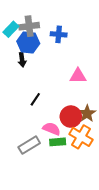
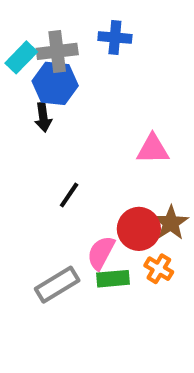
blue cross: (59, 34) -> (115, 38), moved
pink semicircle: (52, 129) -> (101, 253), turned -84
orange cross: (81, 137) -> (159, 269), size x0.6

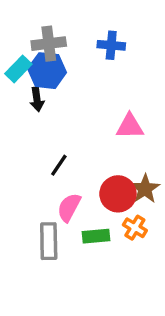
blue cross: (115, 38) -> (111, 45), moved
cyan rectangle: (21, 57) -> (18, 69), moved
pink semicircle: (101, 253) -> (69, 207), moved
gray rectangle: (57, 285) -> (49, 241), turned -60

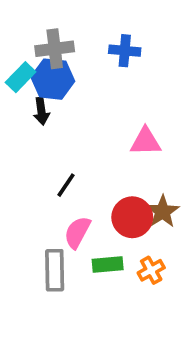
orange cross: (135, 228) -> (151, 270), moved, turned 30

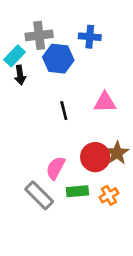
blue hexagon: (53, 79) -> (58, 59), moved
black arrow: (41, 111) -> (20, 75), moved
black line: (66, 185) -> (64, 111), moved, turned -48
gray rectangle: (55, 270) -> (39, 195), turned -44

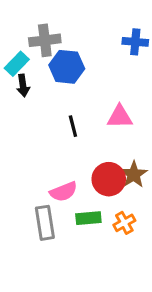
blue cross: (90, 37) -> (135, 42), moved
pink semicircle: (56, 168) -> (64, 192), turned -140
gray rectangle: (39, 195) -> (45, 223), turned 36

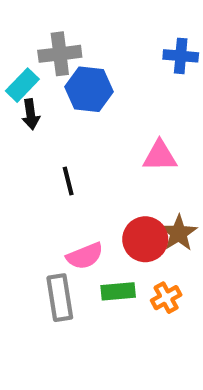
black line: (73, 126) -> (68, 181), moved

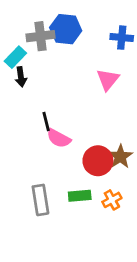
blue hexagon: (89, 89) -> (66, 29), moved
pink triangle: (160, 156) -> (108, 80), moved, turned -50
pink semicircle: (85, 256) -> (59, 138), moved, turned 50

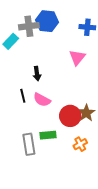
black arrow: (21, 77) -> (37, 74), moved
black line: (46, 122) -> (23, 96), moved
green rectangle: (80, 196) -> (48, 135), moved

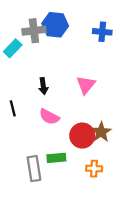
pink triangle: (77, 57) -> (86, 85), moved
black line: (23, 96) -> (13, 108), moved
orange cross: (80, 144) -> (94, 169), turned 32

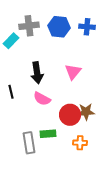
blue hexagon: (55, 25) -> (59, 27), moved
black arrow: (43, 86) -> (37, 73), size x1.5
brown star: (101, 132) -> (86, 112), turned 30

